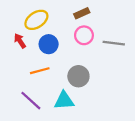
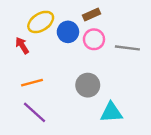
blue circle: (49, 44) -> (68, 32), moved
orange line: (40, 71) -> (32, 83), moved
cyan triangle: (64, 101) -> (111, 112), moved

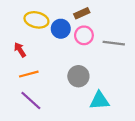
yellow ellipse: (41, 22) -> (36, 20), turned 45
red arrow: (22, 45) -> (20, 50), moved

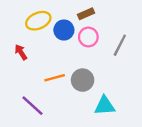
yellow ellipse: (36, 20) -> (38, 21), turned -35
gray line: (114, 43) -> (120, 45), turned -70
orange line: (29, 74) -> (55, 78), moved

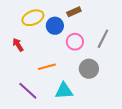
pink circle: (88, 37) -> (75, 42), moved
gray circle: (83, 80) -> (89, 69), moved
cyan triangle: (105, 106) -> (64, 91), moved

